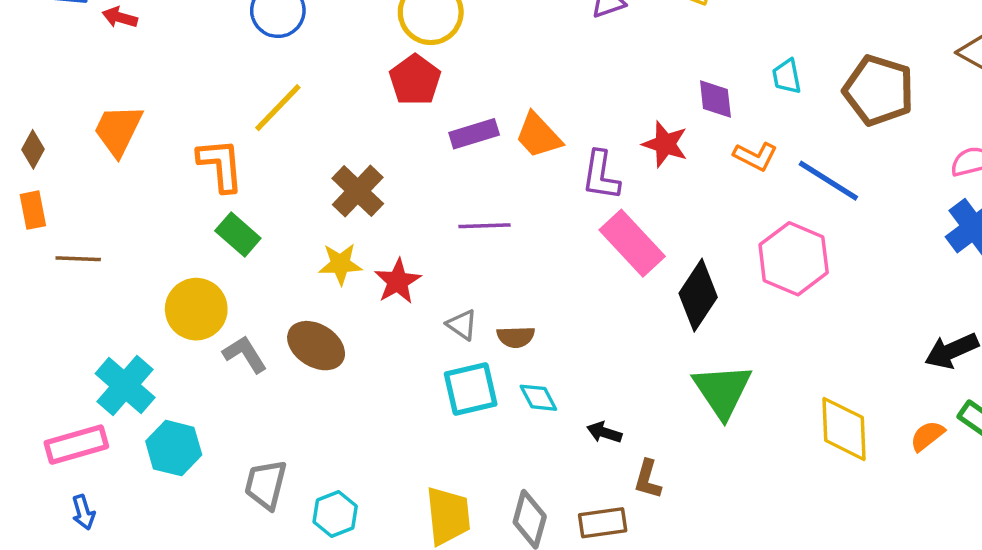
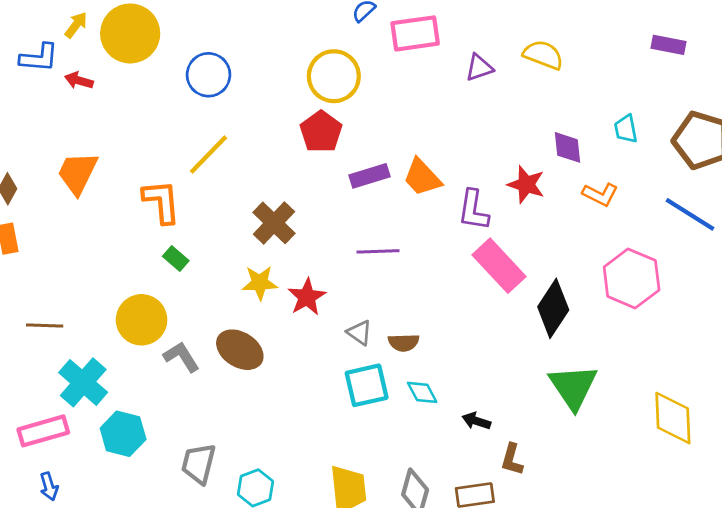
blue line: (828, 181) -> (690, 214), moved
green rectangle: (238, 234) -> (176, 259), size x0.7
brown line: (78, 259) -> (45, 325), moved

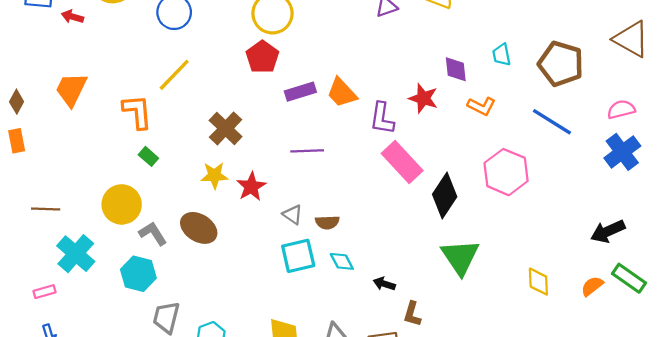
yellow diamond: (673, 418) -> (538, 282), size x0.7
pink rectangle: (43, 431) -> (44, 292), size x0.6
cyan hexagon: (123, 434) -> (138, 274), moved

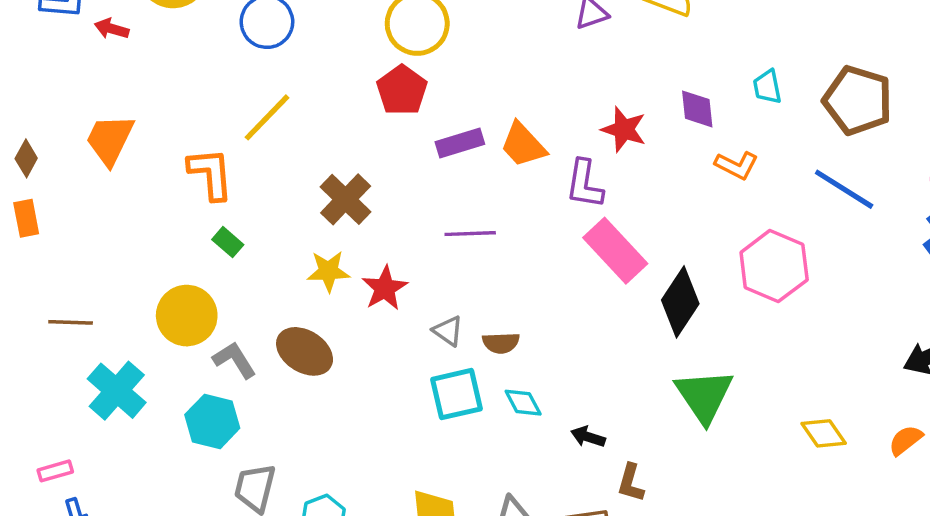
red star: (423, 98) -> (624, 129), moved
yellow diamond: (538, 282) -> (824, 433), turned -32
pink rectangle: (44, 292) -> (55, 471), moved

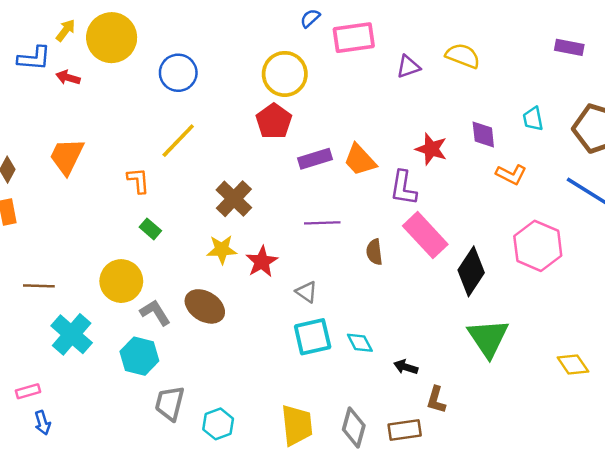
orange L-shape: (211, 174) -> (138, 181), size x0.7
brown semicircle: (501, 343) -> (374, 252), moved, turned 85

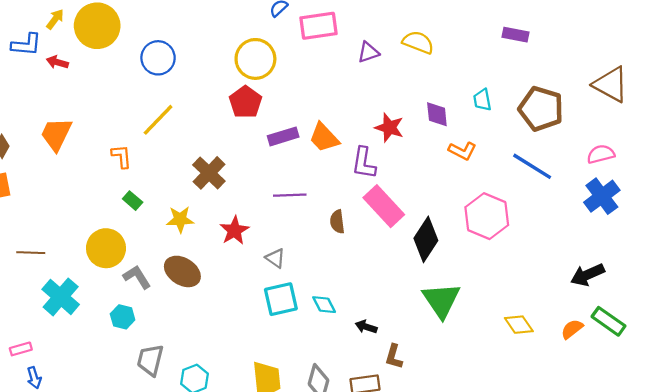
yellow star: (222, 250) -> (180, 219), moved
cyan hexagon: (139, 356) -> (123, 317), size x0.7

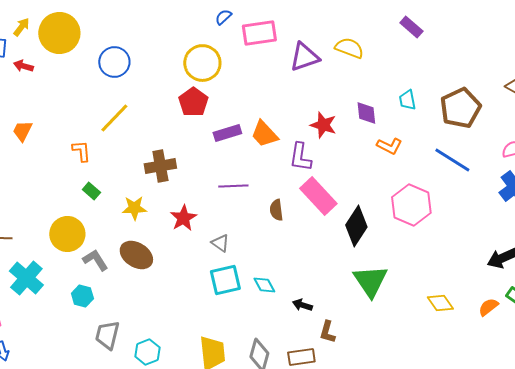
purple rectangle: (516, 35) -> (411, 27), moved, turned 30
purple triangle: (368, 52) -> (304, 57), size x1.5
brown pentagon: (541, 109) -> (460, 108), turned 30
orange trapezoid: (56, 134) -> (22, 131), size x0.7
brown cross: (209, 173) -> (160, 166), turned 36

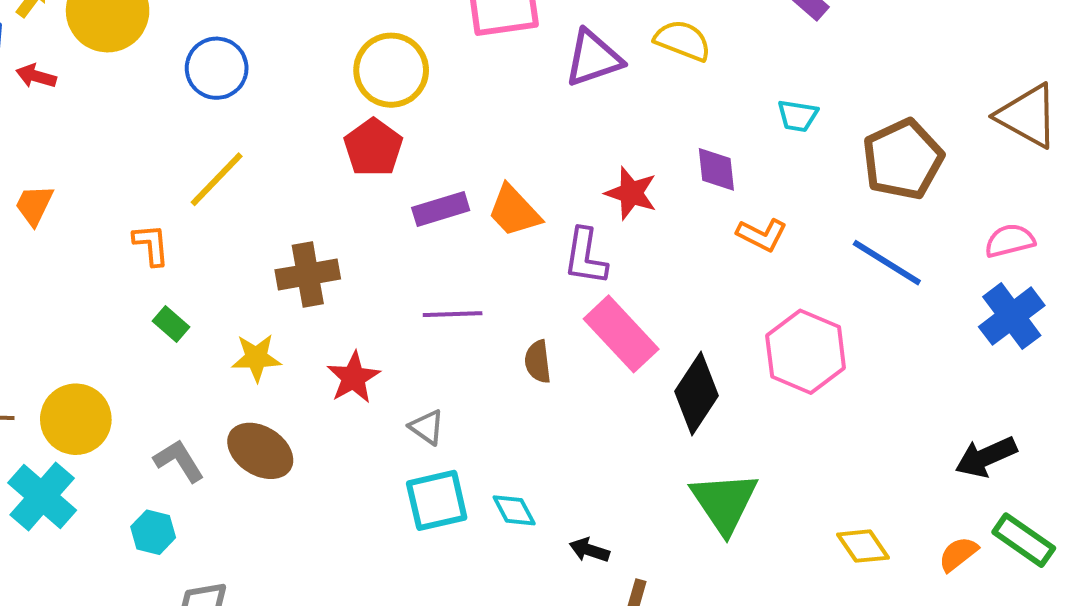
cyan trapezoid: (407, 100) -> (798, 116), moved, turned -70
yellow circle: (67, 234) -> (76, 419), moved

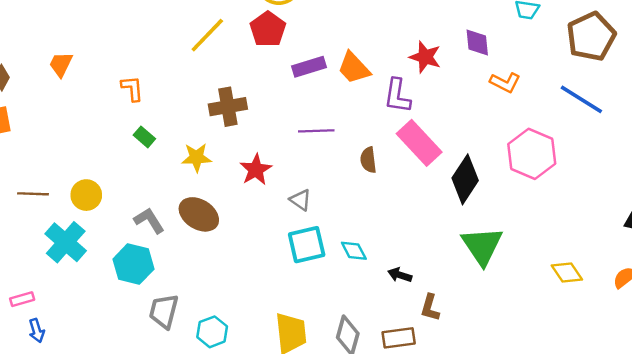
yellow line: (217, 179) -> (207, 35), moved
yellow circle: (76, 419) -> (86, 195), size x0.7
cyan hexagon: (153, 532) -> (133, 264), size x1.5

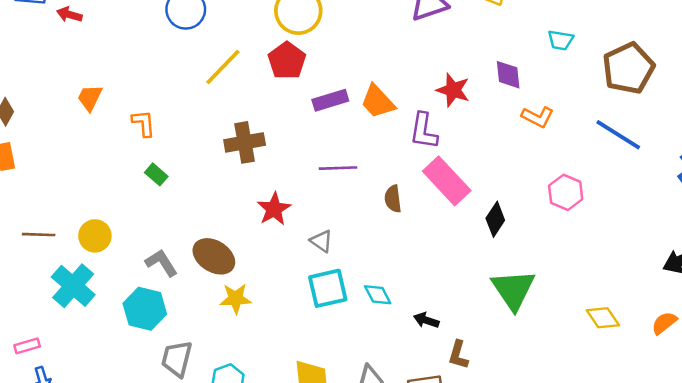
orange trapezoid: (61, 64) -> (90, 98), moved
pink hexagon: (532, 154) -> (566, 192), size x0.7
yellow star: (196, 157) -> (236, 299), moved
black diamond: (465, 179) -> (495, 219), size x0.7

